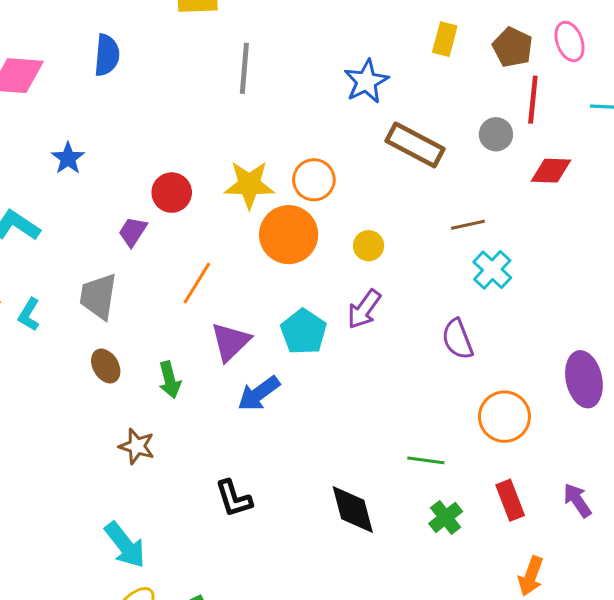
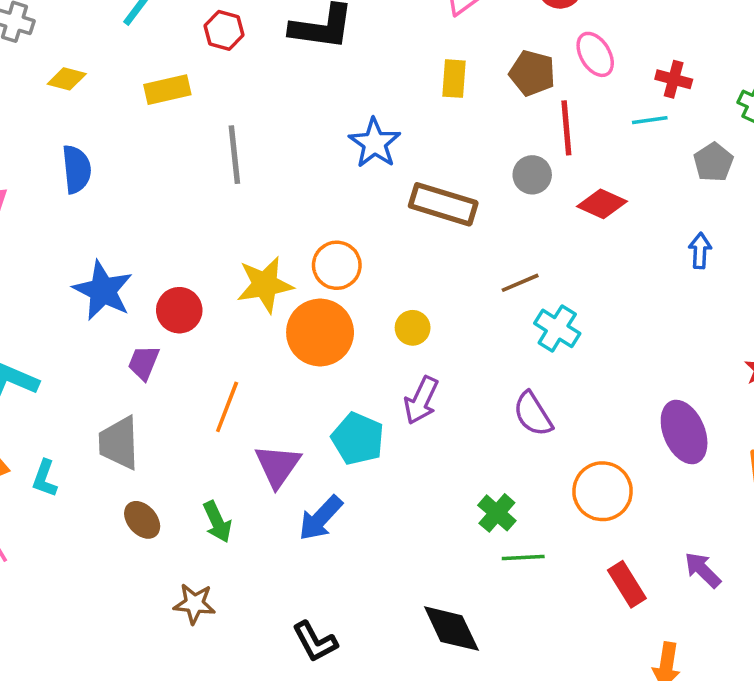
blue star: (68, 158) -> (103, 291), moved, size x1.6
red diamond: (551, 171) -> (602, 204), turned 33
green cross: (446, 517) -> (497, 513), moved

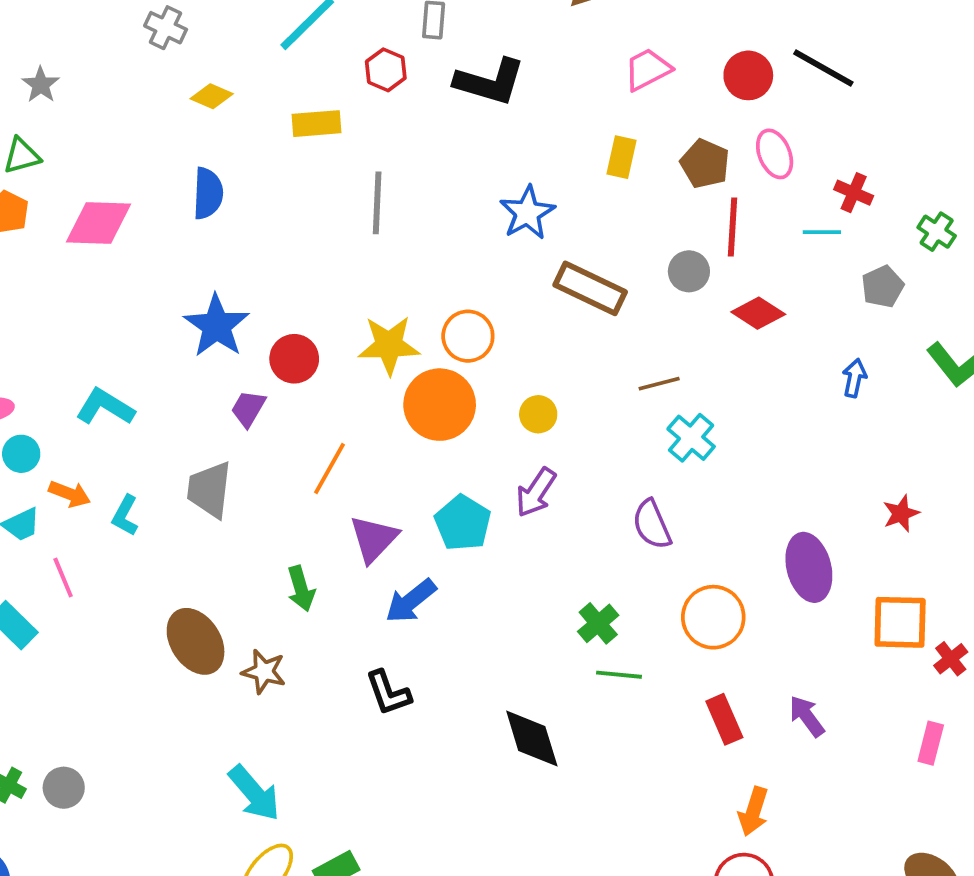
brown ellipse: (142, 520) -> (196, 641), moved, size x1.6
black L-shape: (315, 642) -> (388, 693), moved

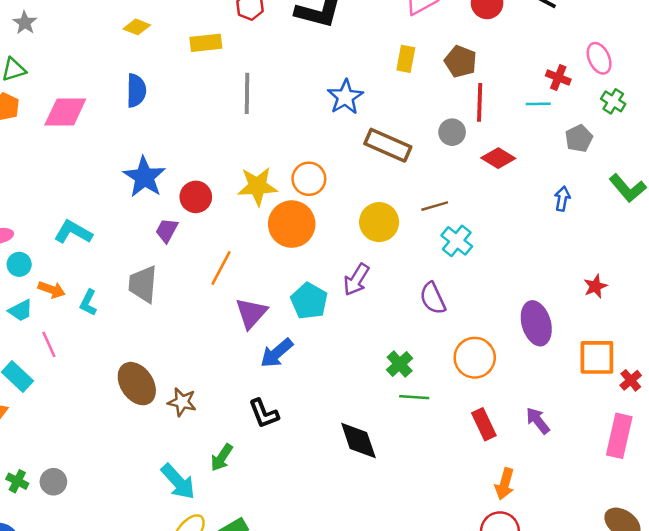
pink ellipse: (775, 154) -> (599, 58), moved
yellow circle: (538, 414) -> (379, 222), moved, size x1.6
green arrow: (301, 589) -> (222, 458), moved, turned 52
pink rectangle: (931, 743) -> (619, 436), size x1.6

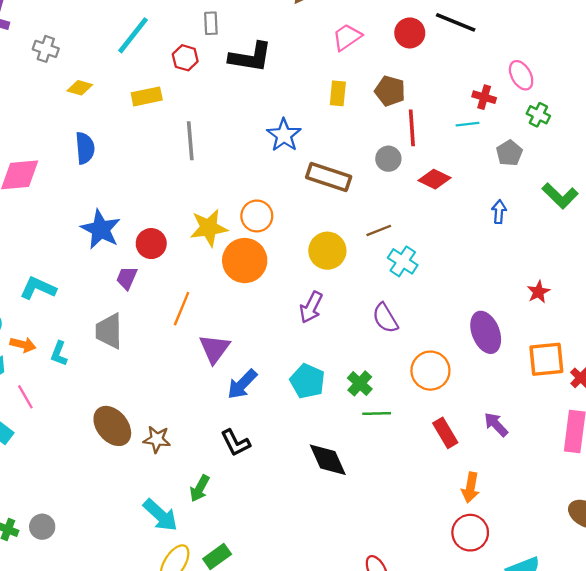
cyan pentagon: (309, 301) -> (307, 381), moved

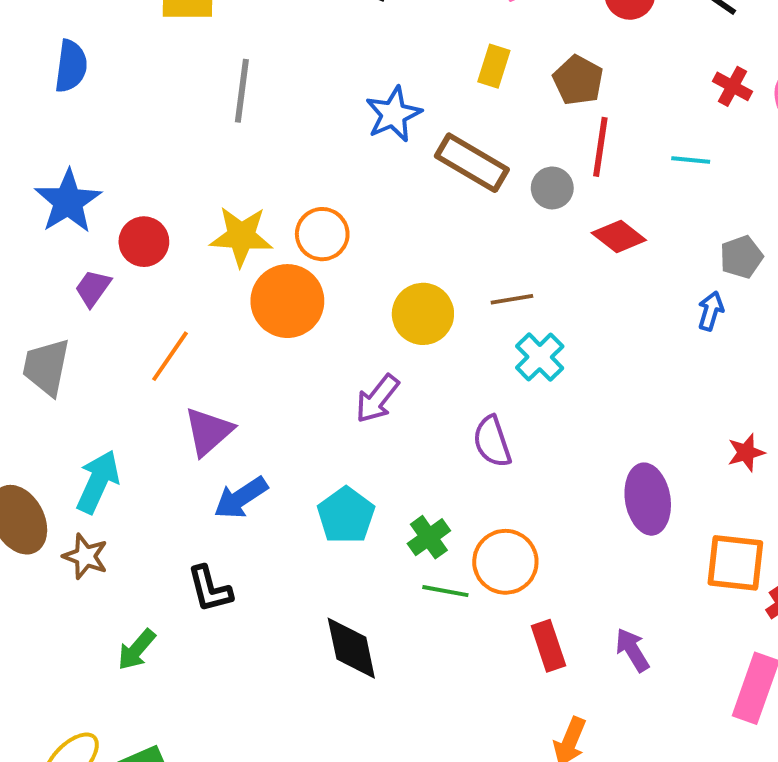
red cross: (484, 97) -> (732, 86), moved
gray pentagon: (509, 153) -> (741, 257), moved
brown rectangle: (329, 177) -> (472, 163), moved
orange circle: (430, 371) -> (505, 562), moved
cyan arrow: (160, 515) -> (98, 482), moved, turned -120

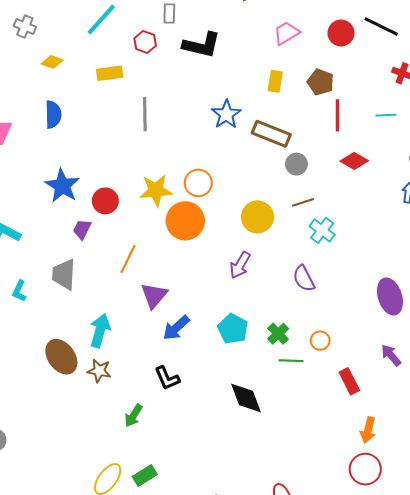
gray circle: (552, 188) -> (296, 164), moved
orange circle: (505, 562) -> (320, 341), size x0.6
purple arrow: (632, 650) -> (391, 355), moved

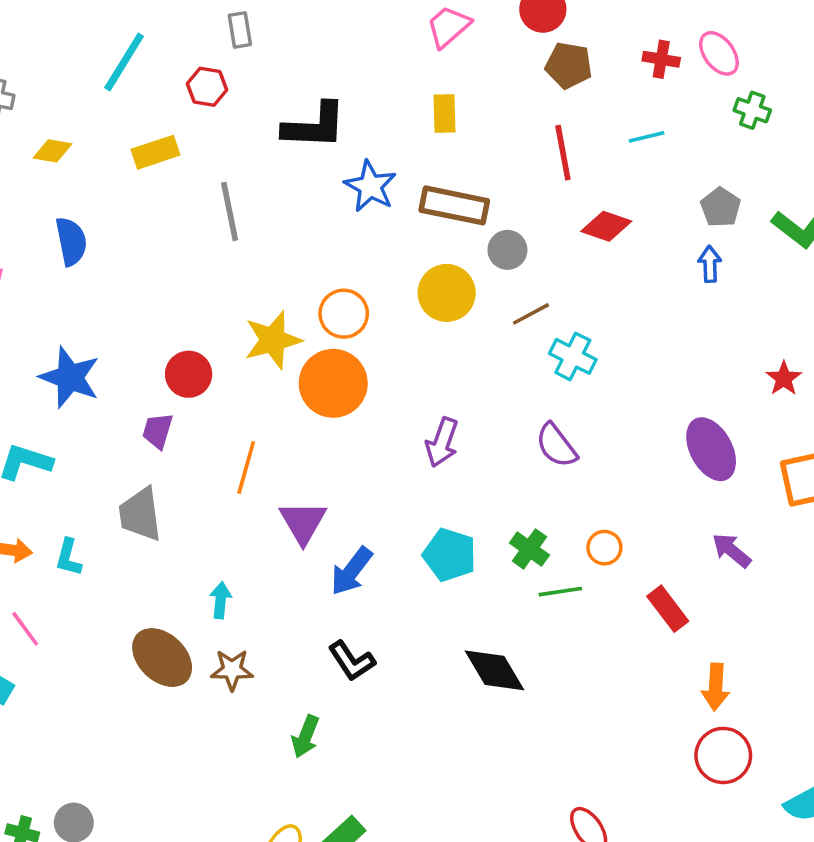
black L-shape: (202, 45) -> (314, 126), moved
brown pentagon: (321, 82) -> (569, 65), moved
blue star: (62, 186) -> (70, 377), moved
yellow circle: (257, 217) -> (447, 293), moved
cyan arrow: (100, 331) -> (220, 600), size x0.6

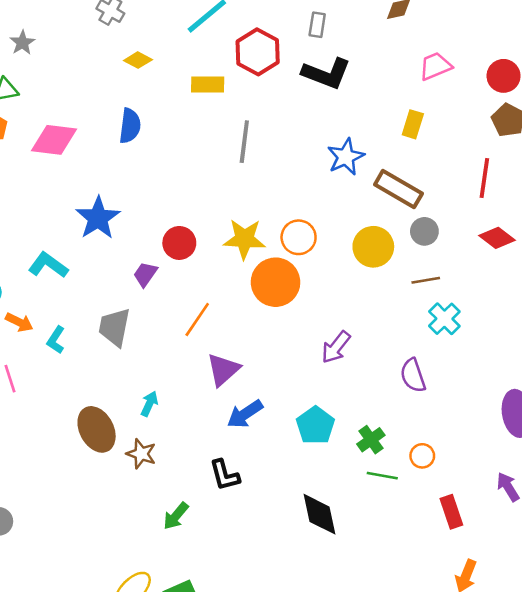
gray rectangle: (240, 30) -> (317, 25), moved
red hexagon: (207, 87) -> (258, 52), size x1.6
black L-shape: (314, 126) -> (326, 74), moved

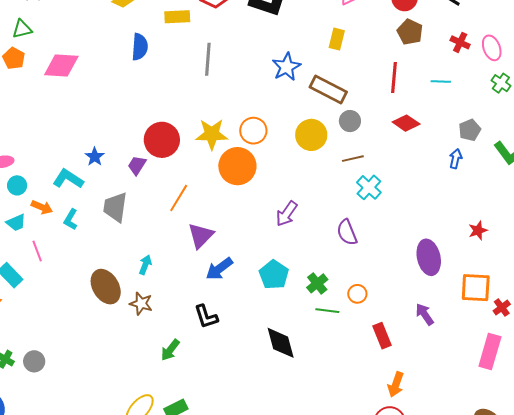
blue semicircle: (130, 126) -> (140, 47), moved
blue star: (98, 218) -> (95, 157), moved, size x0.6
red circle: (179, 243) -> (162, 140), size x1.4
cyan L-shape: (48, 265) -> (68, 179), moved

